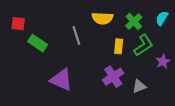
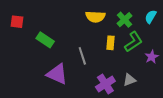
gray line: (76, 36) -> (82, 56), moved
green rectangle: (38, 43) -> (45, 40), moved
purple cross: (113, 77) -> (105, 84), moved

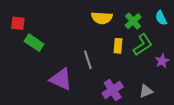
cyan semicircle: (151, 17) -> (161, 18), turned -56
green rectangle: (45, 40) -> (34, 43), moved
gray triangle: (130, 80) -> (146, 91), moved

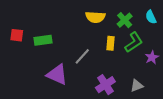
red square: (18, 23) -> (17, 35), moved
green rectangle: (34, 43) -> (43, 40), moved, turned -42
gray line: (88, 60) -> (82, 56), turned 60

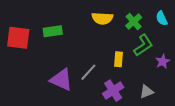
red square: (17, 35) -> (18, 38), size x1.6
green rectangle: (43, 40) -> (53, 31), moved
yellow rectangle: (111, 43) -> (119, 59), moved
gray line: (82, 56) -> (88, 72), moved

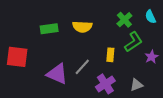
yellow semicircle: (102, 18) -> (82, 27), moved
red square: (18, 38) -> (17, 57), moved

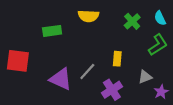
yellow semicircle: (82, 27) -> (88, 16), moved
green L-shape: (133, 42) -> (158, 45), moved
purple star: (152, 57) -> (161, 92), moved
gray triangle: (136, 85) -> (145, 77), moved

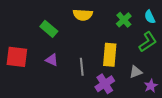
green rectangle: (52, 31) -> (49, 29), turned 48
yellow rectangle: (117, 59) -> (110, 55), size x1.6
gray line: (87, 72) -> (82, 67), turned -48
purple triangle: (61, 79) -> (52, 60), moved, size x0.6

